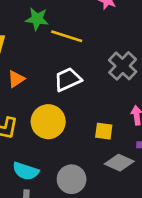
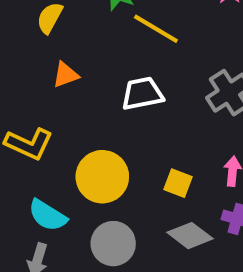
yellow circle: (48, 122) -> (102, 177), moved

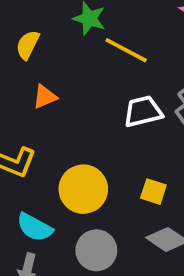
white trapezoid: (142, 94) -> (143, 112), moved

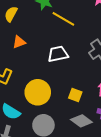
white trapezoid: (143, 112) -> (58, 54), moved

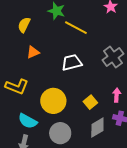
yellow square: (75, 95) -> (90, 102), turned 32
gray diamond: (81, 121) -> (97, 127), turned -65

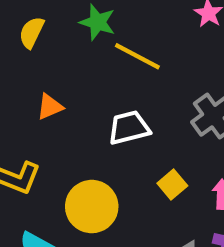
yellow semicircle: (24, 25) -> (32, 32), moved
yellow square: (90, 102) -> (172, 184), moved

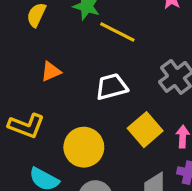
yellow square: (172, 184) -> (145, 130), size x1.5

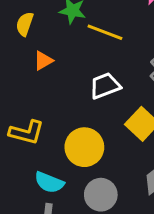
orange triangle: (51, 71) -> (43, 61), moved

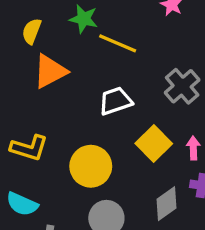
orange triangle: (43, 61) -> (50, 71), size x1.6
cyan semicircle: (49, 182) -> (22, 204), moved

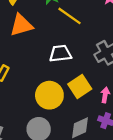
yellow circle: (91, 166) -> (49, 95), moved

